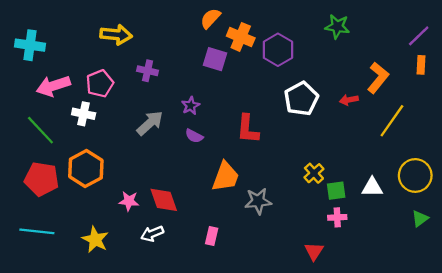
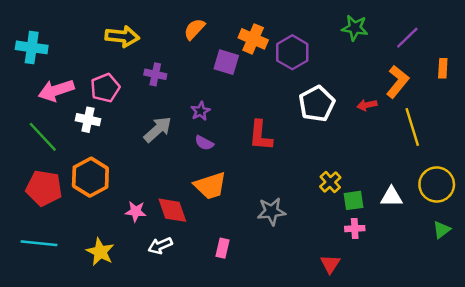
orange semicircle: (210, 18) -> (194, 29), moved
purple line: (419, 36) -> (407, 38), moved
yellow line: (392, 121) -> (412, 127), turned -52
orange trapezoid: (226, 177) -> (210, 186), moved, turned 52

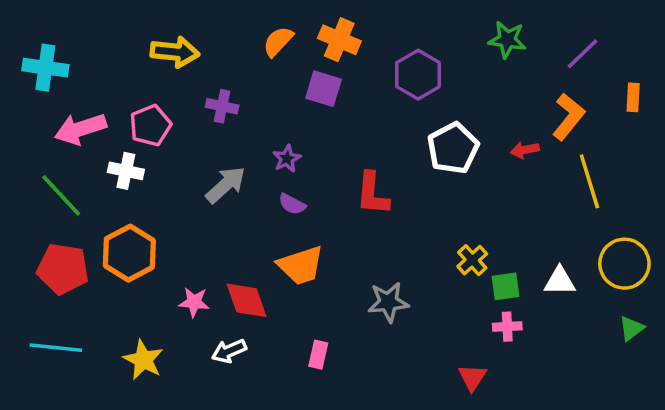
orange cross: (253, 39) -> (339, 40), moved

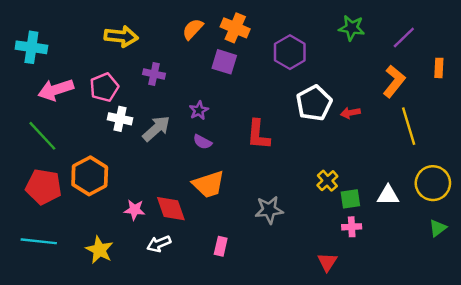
red arrow: (525, 150) -> (350, 113), moved
white cross: (126, 171) -> (120, 119), moved

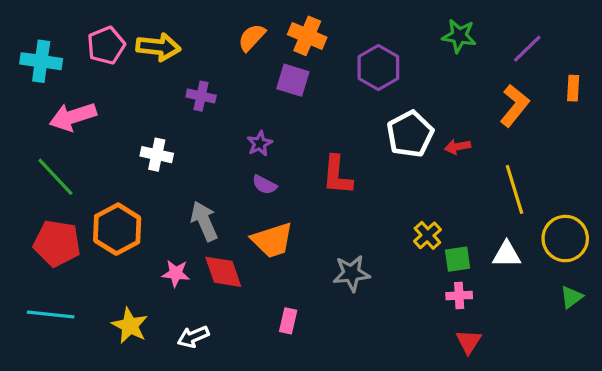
pink pentagon: (104, 87) -> (106, 45), moved
yellow line: (409, 126) -> (515, 189), moved
gray arrow: (156, 129) -> (204, 221), moved, turned -72
white arrow: (159, 244) -> (193, 337), moved
red triangle: (327, 262) -> (469, 341), moved

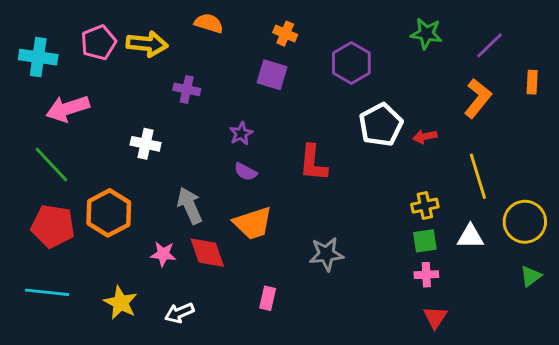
orange cross: (307, 36) -> (285, 34), size x0.7
orange semicircle: (252, 37) -> (209, 23), moved, turned 64
yellow cross: (427, 235) -> (425, 206), moved, turned 30

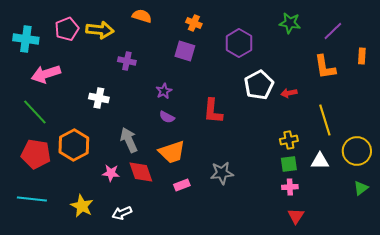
orange L-shape: (478, 98) -> (325, 67), turned 132
pink rectangle: (268, 298) -> (182, 185), moved, turned 56

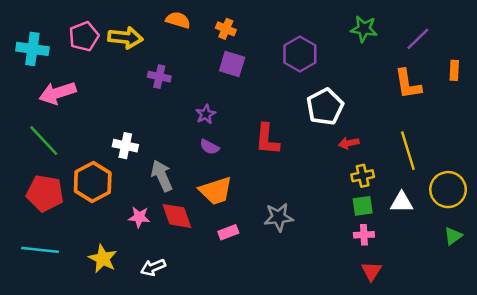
orange cross: (194, 23) -> (226, 29), moved
red arrow: (289, 93) -> (349, 143), moved
white cross: (99, 98) -> (125, 146), moved

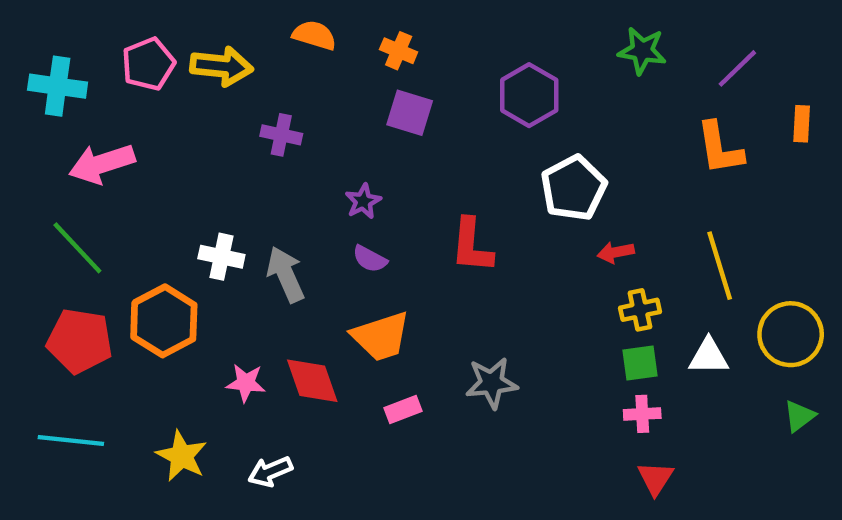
gray arrow: (162, 176) -> (286, 274), moved

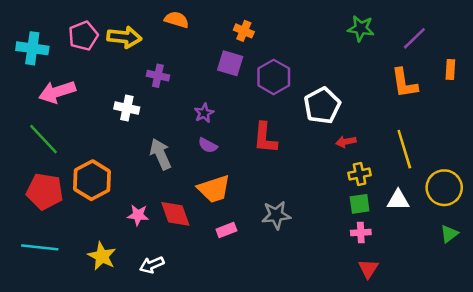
orange cross: (399, 51) -> (244, 31), moved
purple hexagon: (529, 95) -> (274, 77), moved
white cross: (221, 257) -> (127, 108), moved

